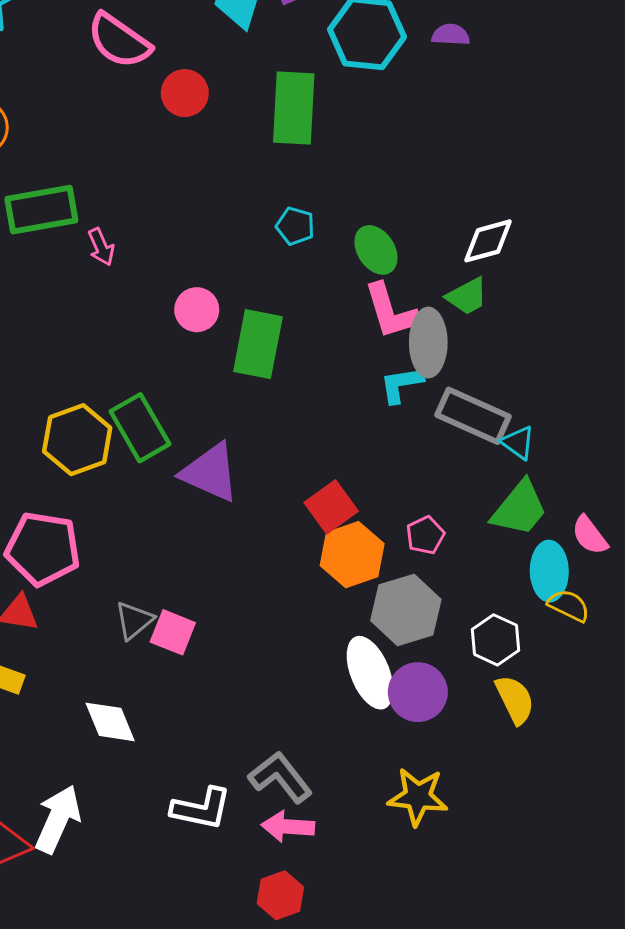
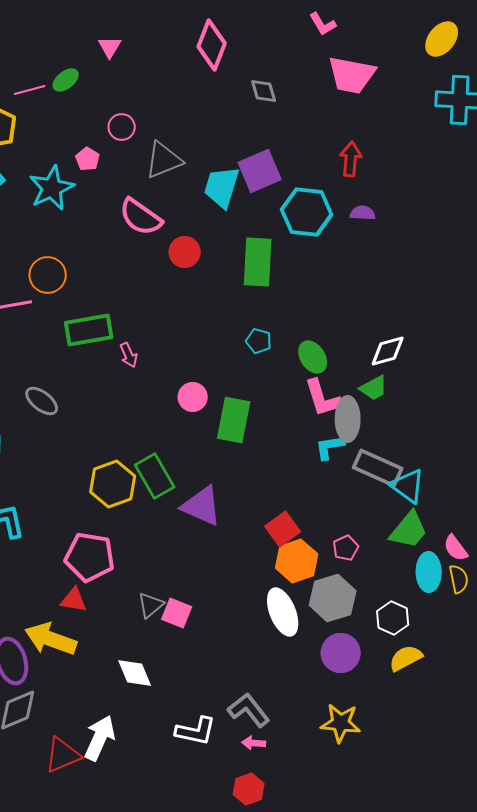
cyan triangle: (518, 443) -> (408, 486), size x1.5
yellow semicircle: (569, 605) -> (459, 579), moved, turned 52
white ellipse: (370, 673) -> (283, 612), moved
yellow semicircle: (515, 700) -> (406, 658), turned -92
pink arrow: (288, 827) -> (254, 743), size x0.7

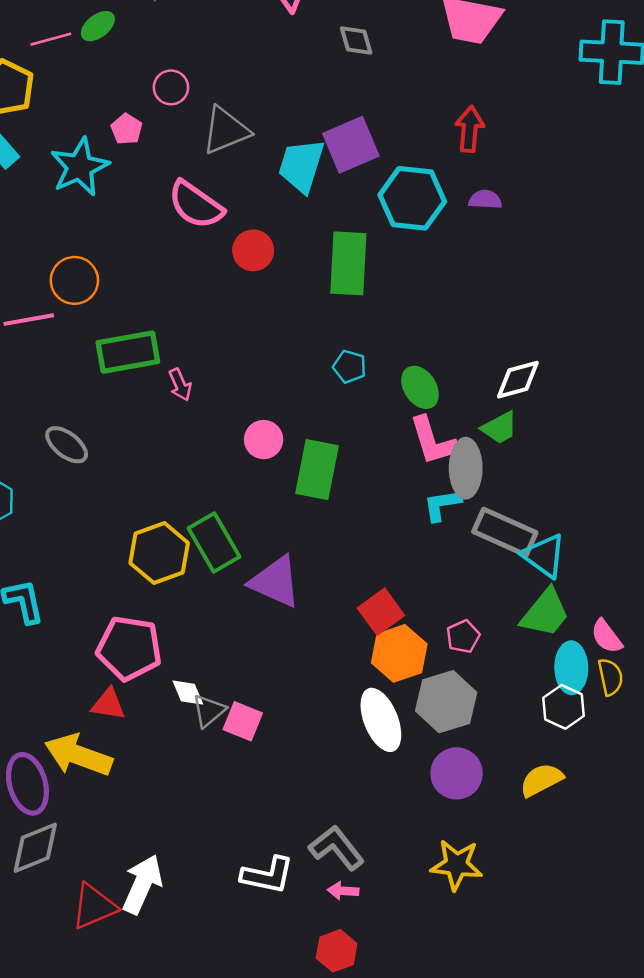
white hexagon: (393, 618) -> (563, 707), moved
white diamond: (135, 673) -> (188, 693), moved, size x0.7

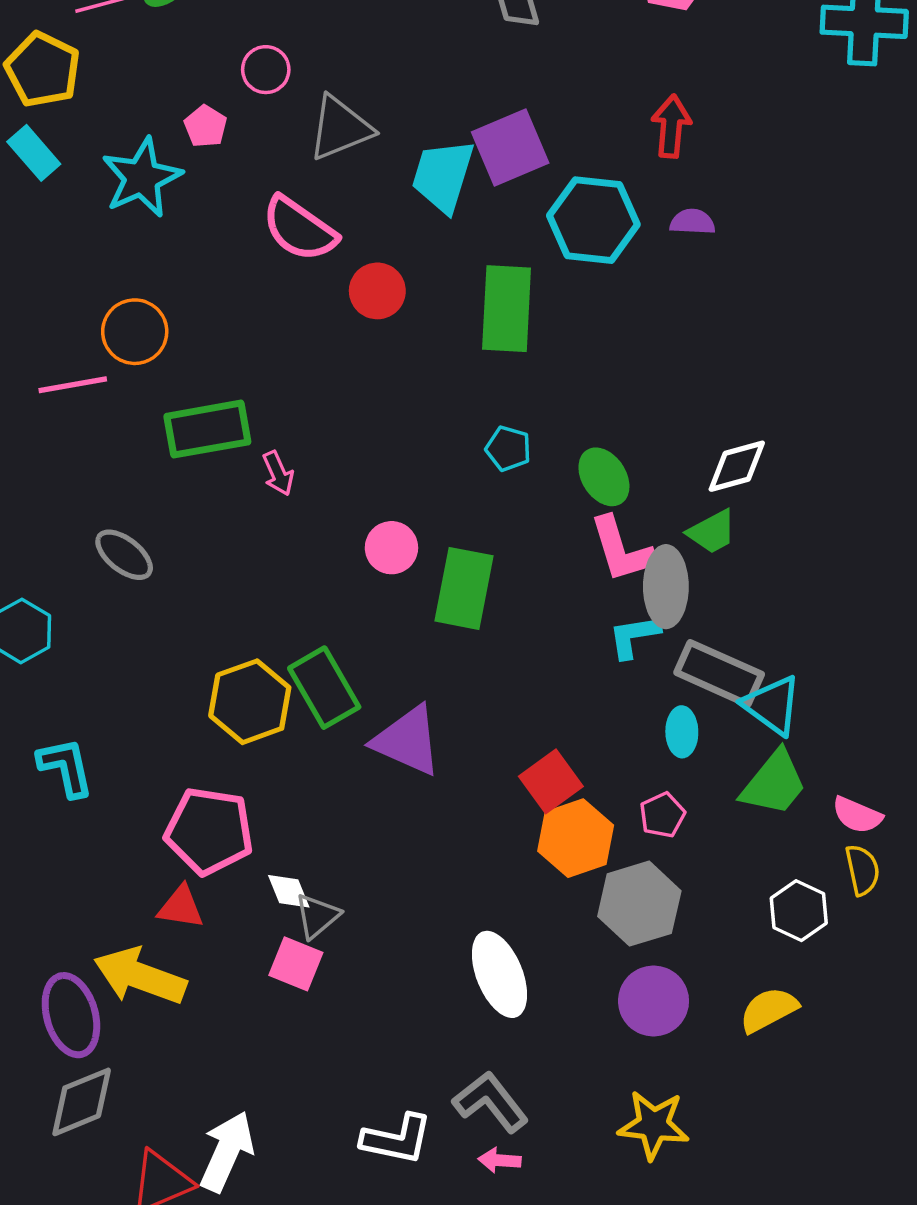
pink semicircle: (607, 636) -> (857, 815), turned -30
cyan ellipse: (571, 668) -> (682, 732), moved, size x0.7
white ellipse: (381, 720) -> (499, 974), moved
pink square: (243, 721) -> (296, 964), moved

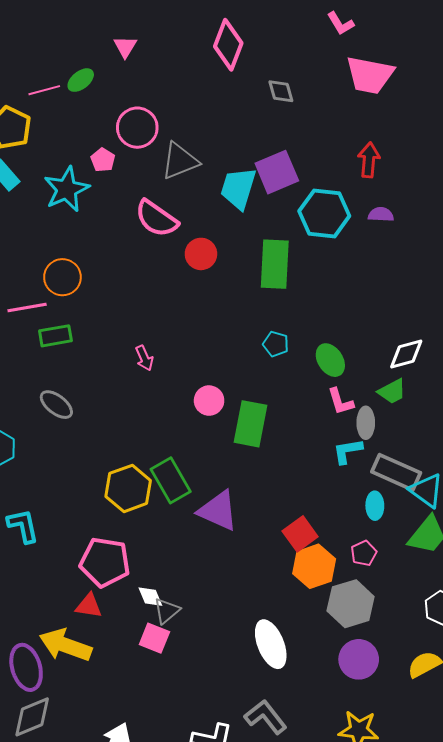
pink circle: (266, 70) -> (137, 128), size x1.5
green rectangle: (207, 429) -> (55, 336), moved, size x0.7
pink L-shape: (622, 549) -> (340, 402), size x0.7
gray ellipse: (666, 587) -> (366, 423), size x0.7

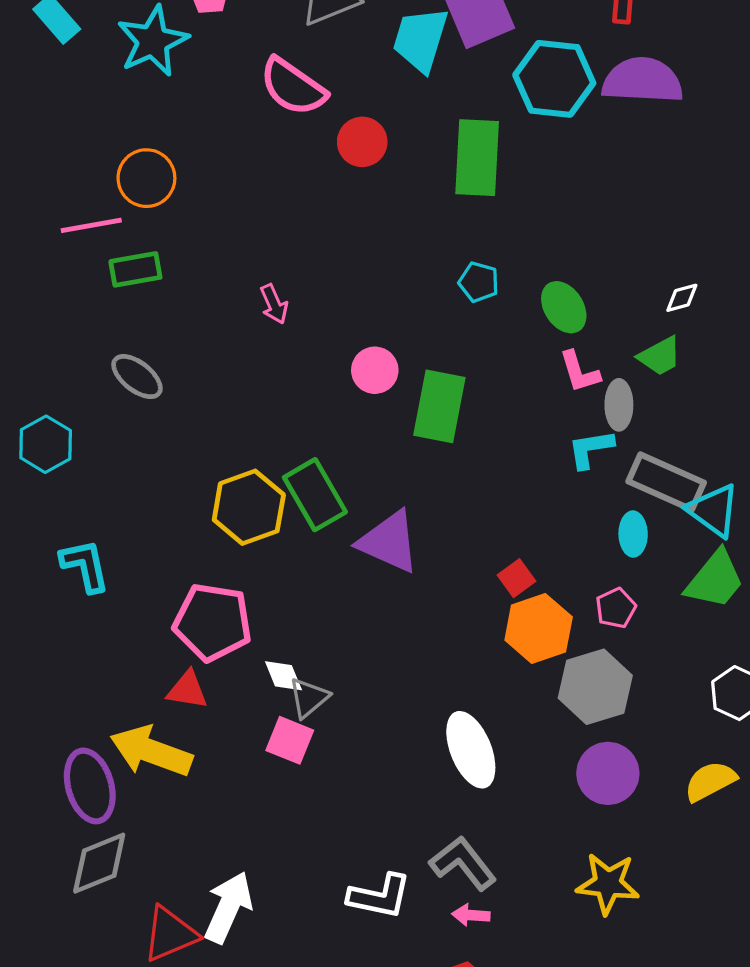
purple semicircle: (381, 215) -> (643, 80), size x2.0
white diamond: (406, 354) -> (682, 298), size x0.6
red square: (300, 534) -> (517, 578), size x0.7

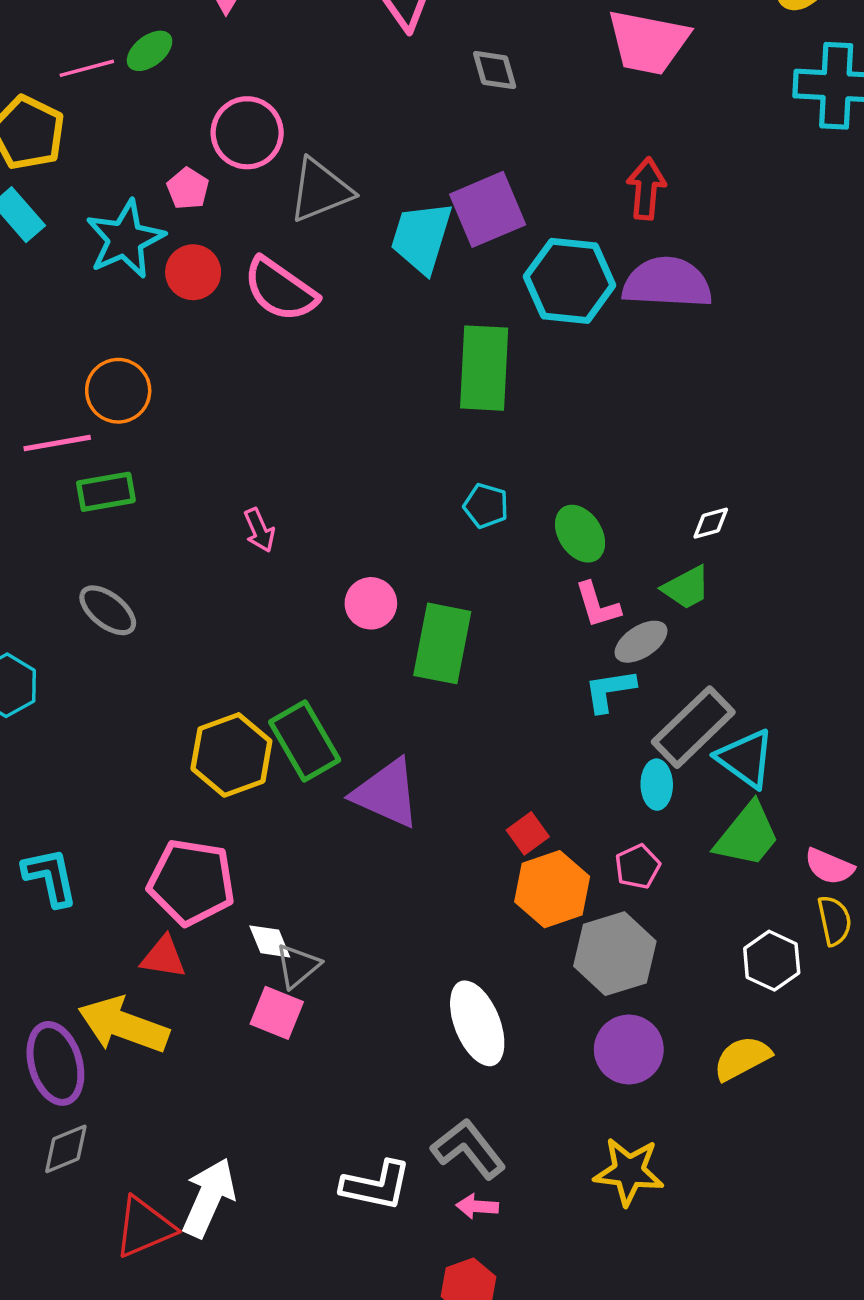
red circle: (362, 142) -> (193, 272), moved
gray ellipse: (619, 405) -> (641, 642), turned 57
gray rectangle: (666, 482) -> (693, 727), turned -68
cyan L-shape: (85, 565) -> (50, 877), moved
gray diamond: (99, 863) -> (66, 1149), size x0.7

